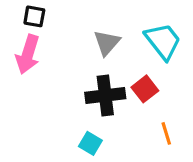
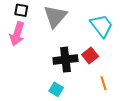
gray triangle: (107, 43) -> (55, 16), moved, size x1.4

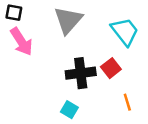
black square: (21, 10) -> (14, 13), moved
pink arrow: (17, 34) -> (21, 42), turned -50

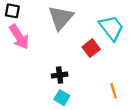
red square: (111, 68) -> (91, 48), moved
black cross: (81, 73) -> (60, 75), moved, size x0.6

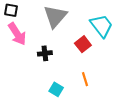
black cross: (60, 75) -> (45, 53), moved
orange line: (114, 91) -> (85, 79), moved

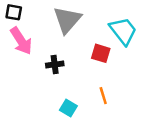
red square: (83, 44) -> (101, 53), turned -35

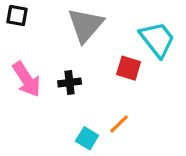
pink arrow: (21, 41) -> (27, 79), moved
orange line: (103, 96) -> (119, 124), moved, turned 63

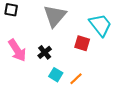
black cross: (70, 82) -> (45, 52), turned -32
cyan square: (87, 138) -> (56, 75), moved

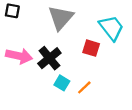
pink arrow: (17, 50) -> (19, 56), turned -45
black cross: (45, 52) -> (49, 58), size x1.5

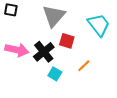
red square: (91, 48) -> (67, 41), moved
orange line: (84, 87) -> (84, 66), moved

